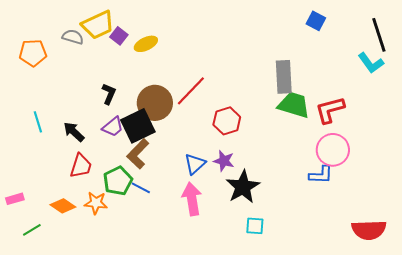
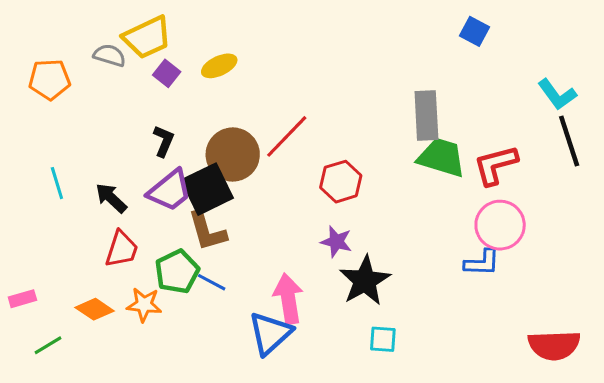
black line: (379, 35) -> (569, 141), moved
purple square: (119, 36) -> (167, 73), moved
purple trapezoid: (113, 127) -> (170, 191), size x1.4
brown L-shape: (138, 154) -> (207, 231), turned -60
blue triangle: (195, 164) -> (270, 333), moved, size x1.4

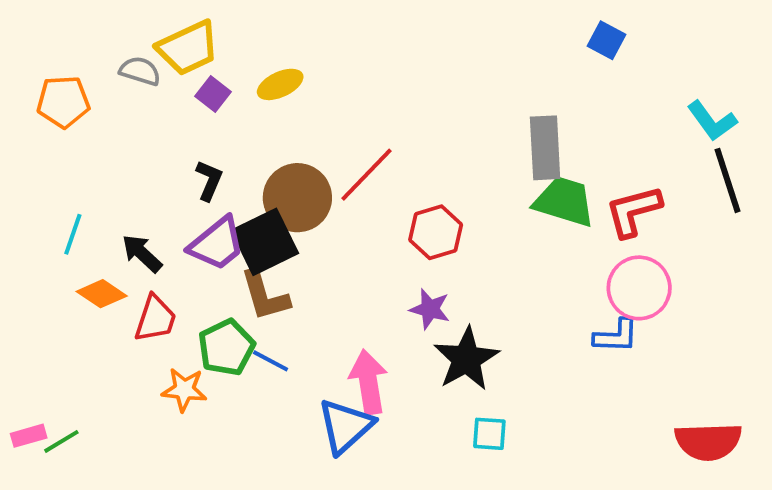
cyan line: (57, 183) -> (73, 234), turned 36
pink rectangle: (22, 299) -> (29, 436), moved
orange diamond: (95, 309) -> (102, 294), moved

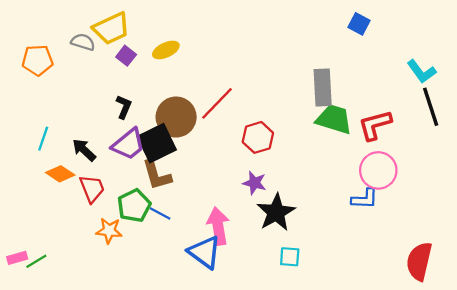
red trapezoid: (155, 319) -> (92, 189), turned -40
blue triangle: (345, 426) -> (204, 252), turned -42
red semicircle: (708, 441) -> (419, 261), turned 105

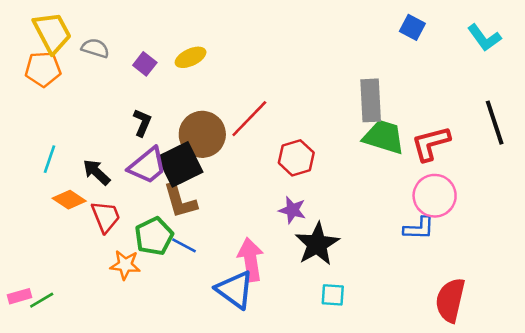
yellow trapezoid: (111, 28) -> (52, 33), moved, turned -93
cyan L-shape: (421, 72) -> (484, 38), moved
red semicircle: (419, 261) -> (450, 300), moved

